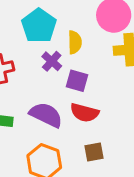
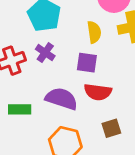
yellow semicircle: (75, 42) -> (94, 32), moved
purple cross: (52, 61) -> (45, 53), moved

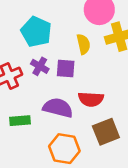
purple square: (87, 63) -> (66, 69), moved
brown square: (111, 128) -> (106, 132), size x1.5

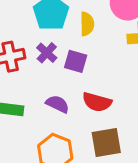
yellow semicircle: (83, 44) -> (87, 24), moved
purple semicircle: (58, 108) -> (58, 104), size x0.7

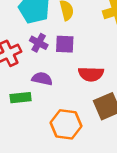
purple semicircle: (58, 104) -> (42, 79), moved

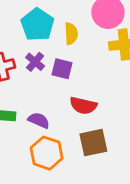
purple semicircle: (42, 79) -> (39, 120), moved

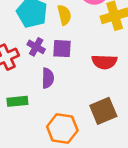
red semicircle: (83, 105) -> (104, 62), moved
purple semicircle: (39, 120) -> (48, 78), moved, turned 78

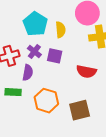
purple semicircle: (48, 78) -> (28, 73), moved
orange hexagon: (62, 128) -> (46, 101), moved

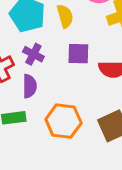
purple square: (55, 56) -> (78, 54), moved

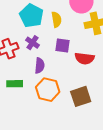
purple semicircle: (30, 86) -> (40, 66), moved

